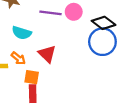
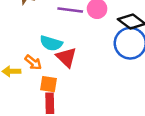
cyan semicircle: (22, 33) -> (51, 43), moved

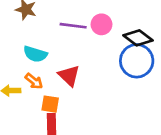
cyan semicircle: (51, 43) -> (35, 54), moved

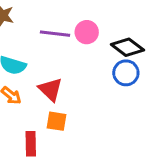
blue circle: (137, 61) -> (126, 73), size x0.7
orange square: (50, 104) -> (56, 121), moved

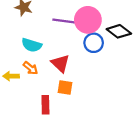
pink circle: (87, 32) -> (88, 20), size x1.5
blue circle: (126, 73) -> (94, 43), moved

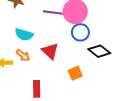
black diamond: (119, 31) -> (99, 51), moved
orange square: (65, 88) -> (75, 73), moved, turned -32

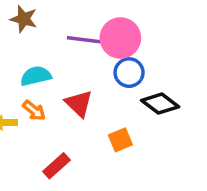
cyan semicircle: (24, 34) -> (36, 76), turned 150
red rectangle: (37, 89) -> (56, 166), turned 49

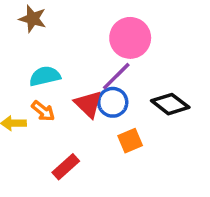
purple line: (84, 40) -> (116, 76), moved, turned -52
blue circle: (129, 73) -> (113, 102), moved

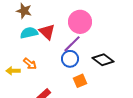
cyan semicircle: (45, 76) -> (29, 33), moved
red triangle: (88, 104) -> (47, 32), moved

